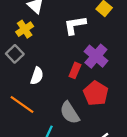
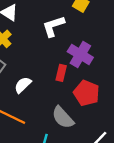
white semicircle: (37, 76) -> (23, 85), turned -144

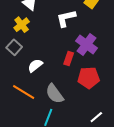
red pentagon: (87, 93) -> (89, 78), turned -30
gray semicircle: (63, 117) -> (55, 94), moved

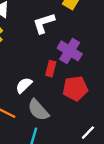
white semicircle: (35, 66) -> (24, 85), moved

